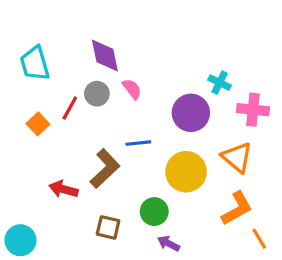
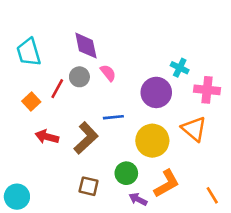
red arrow: (63, 189) -> (47, 137), moved
orange L-shape: (237, 208) -> (167, 184), moved

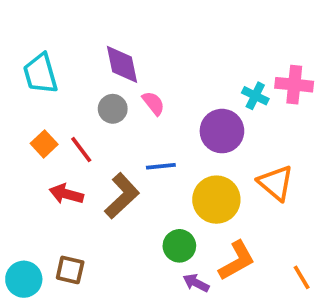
red line: (57, 89) -> (81, 150), moved, turned -66
pink cross: (207, 90) -> (294, 85), moved
brown square: (89, 186) -> (70, 270), moved

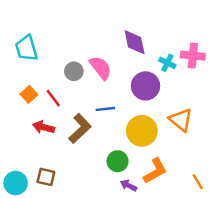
purple diamond: (122, 64) -> (135, 42), moved
pink semicircle: (153, 103) -> (101, 68), size x1.5

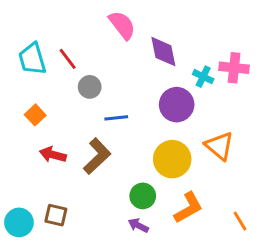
pink semicircle: (101, 68) -> (122, 25), moved
red line: (53, 98) -> (68, 59), moved
blue line: (105, 109) -> (116, 118), moved
purple arrow: (129, 185) -> (138, 225), moved

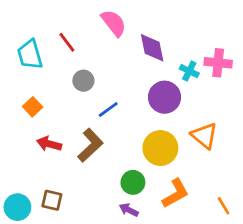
red line: (68, 59) -> (67, 42), moved
blue line: (116, 118) -> (108, 110), turned -30

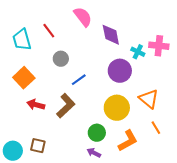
orange square: (33, 107) -> (24, 78), size x1.5
orange line: (224, 206) -> (156, 128), moved

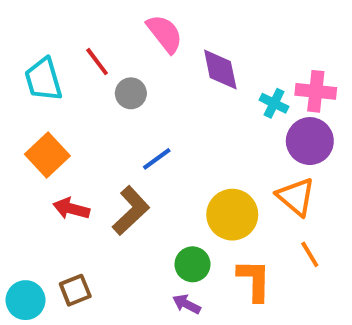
gray circle: (61, 59) -> (131, 93), moved
purple circle: (120, 71) -> (310, 141), moved
orange L-shape: (128, 141) -> (254, 280), turned -60
brown square: (38, 146) -> (75, 290), turned -35

